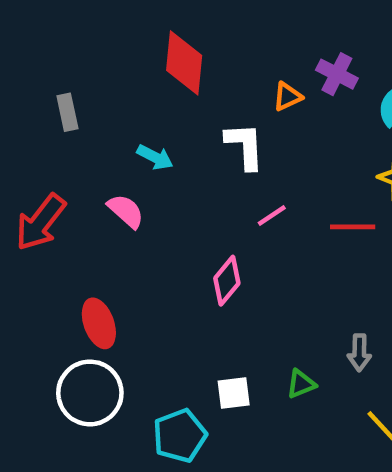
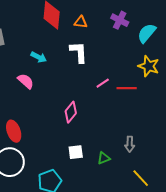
orange triangle: (287, 97) -> (81, 22), moved, turned 32
pink line: (272, 216) -> (103, 83), moved
white square: (234, 393) -> (76, 152), moved

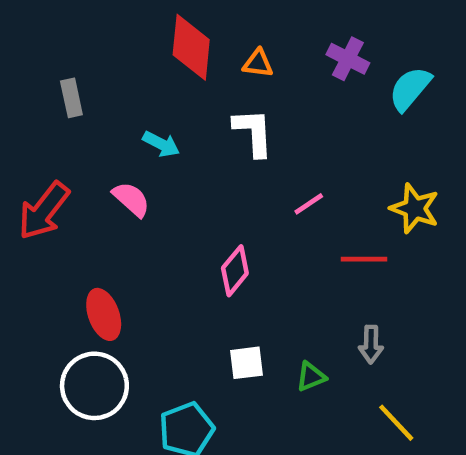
yellow star: (149, 66) -> (415, 208), moved
red line: (127, 88) -> (364, 259), moved

